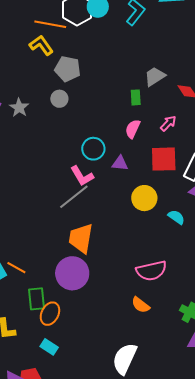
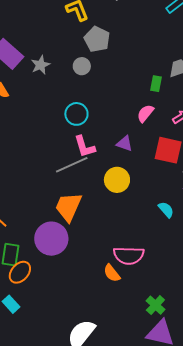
cyan circle: (93, 149) -> (76, 114), moved
yellow circle: (144, 198) -> (117, 180), moved
orange semicircle: (141, 305) -> (112, 273), moved

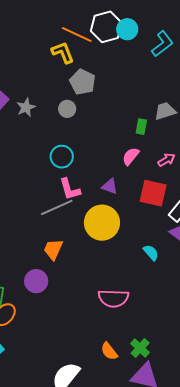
yellow circle: (117, 180) -> (102, 223), size x1.4
orange trapezoid: (68, 207) -> (53, 249), size x0.7
purple circle: (51, 239) -> (36, 281), size x0.7
orange semicircle: (112, 273) -> (109, 351), moved

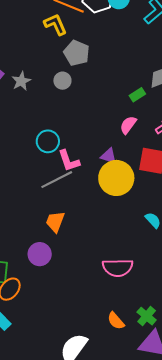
green rectangle: (141, 127) -> (137, 95), turned 49
cyan circle: (62, 157) -> (48, 141), moved
yellow circle: (102, 223) -> (116, 178), moved

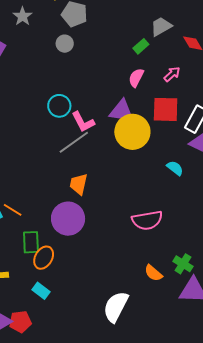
gray star: (21, 81) -> (22, 16), moved
purple triangle: (109, 156) -> (122, 111), size x1.5
purple circle: (40, 254) -> (68, 219), size x1.4

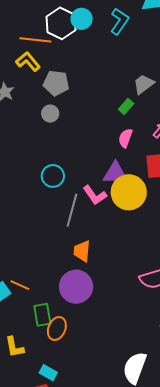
pink L-shape: (83, 122) -> (95, 195), moved
gray line: (74, 142) -> (72, 210), turned -32
cyan rectangle: (41, 291) -> (48, 373), moved

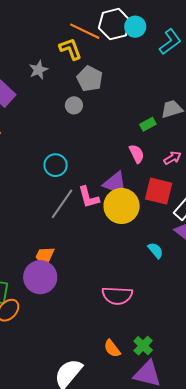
pink semicircle: (125, 138) -> (137, 154), turned 114
orange trapezoid: (82, 251) -> (45, 257), moved

